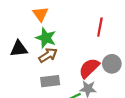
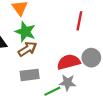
red semicircle: (89, 68) -> (69, 62), turned 30

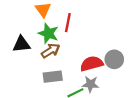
red line: (79, 21) -> (68, 23), moved

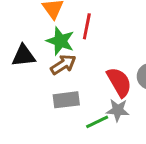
red semicircle: (92, 64) -> (119, 82), turned 75

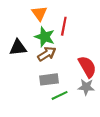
green line: (97, 122) -> (60, 95), moved

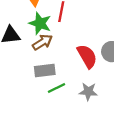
gray star: (86, 87) -> (88, 92), moved

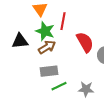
red semicircle: (87, 56) -> (85, 42), moved

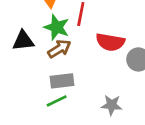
red semicircle: (85, 42) -> (110, 42), turned 130
green line: (59, 86) -> (57, 101), moved

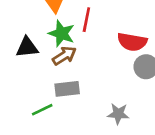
red semicircle: (110, 42) -> (132, 42), moved
green line: (57, 101) -> (42, 110), moved

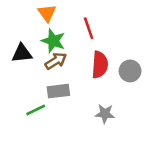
red line: (86, 20) -> (89, 28), moved, turned -30
red semicircle: (132, 42) -> (100, 65), moved, turned -96

